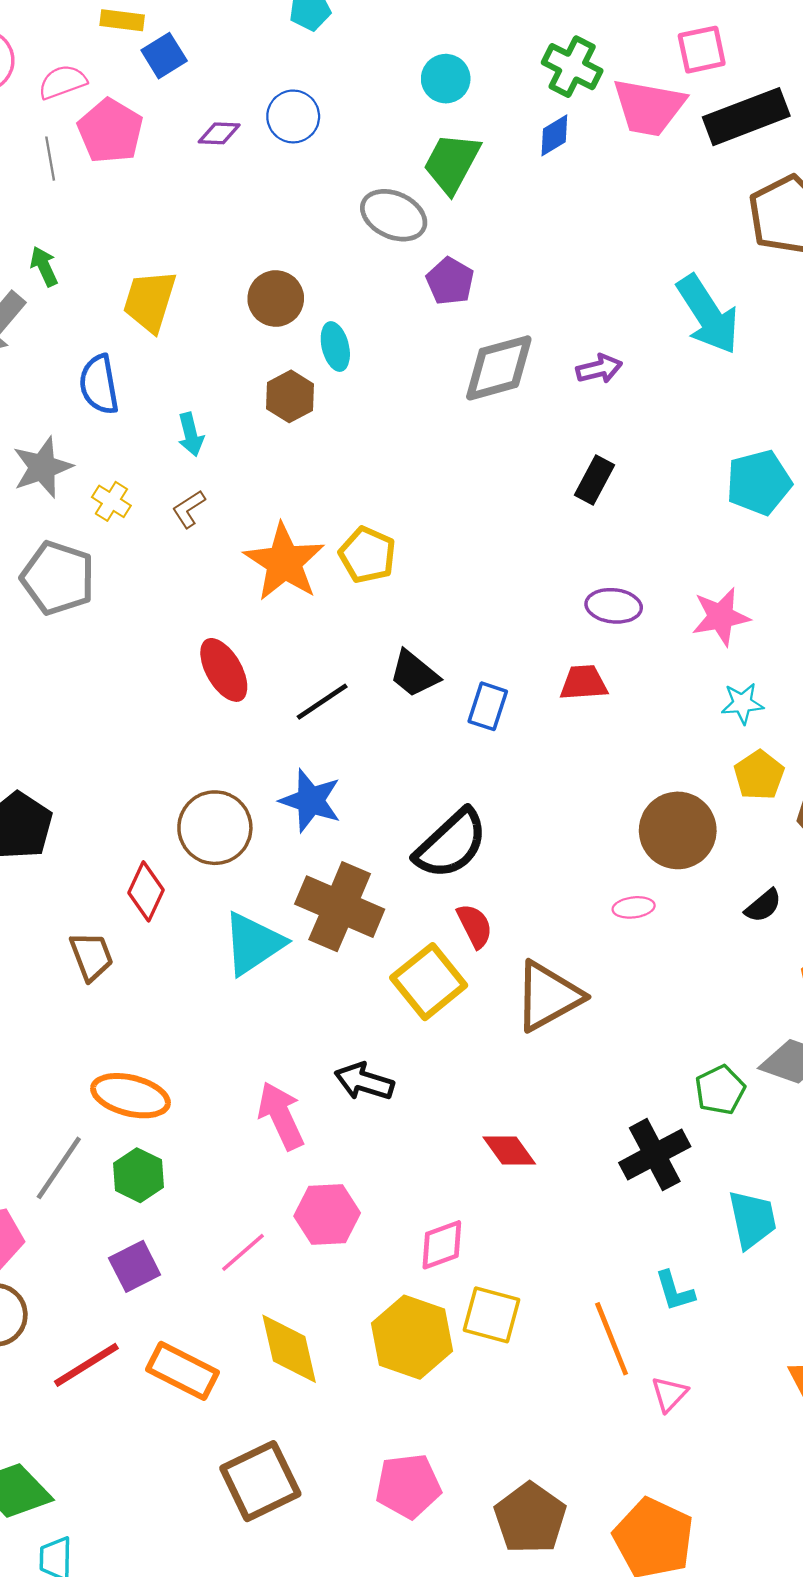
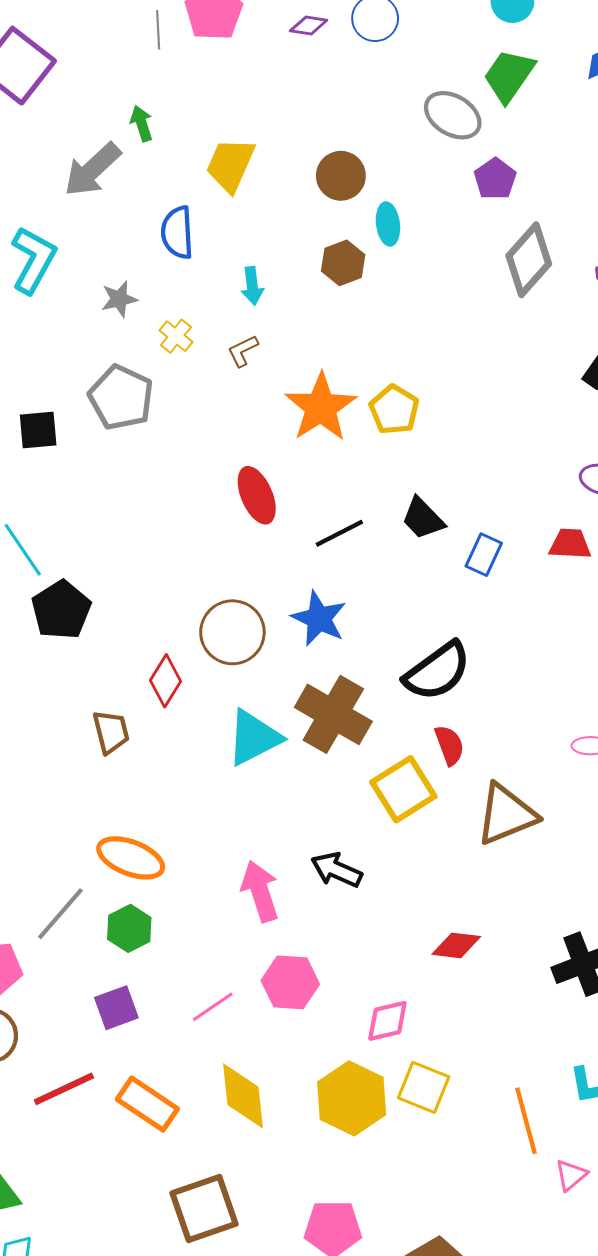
gray diamond: (499, 368) -> (529, 260), turned -40
gray star: (42, 467) -> (119, 299), size x0.7
red diamond: (509, 1151) -> (456, 945), turned -54

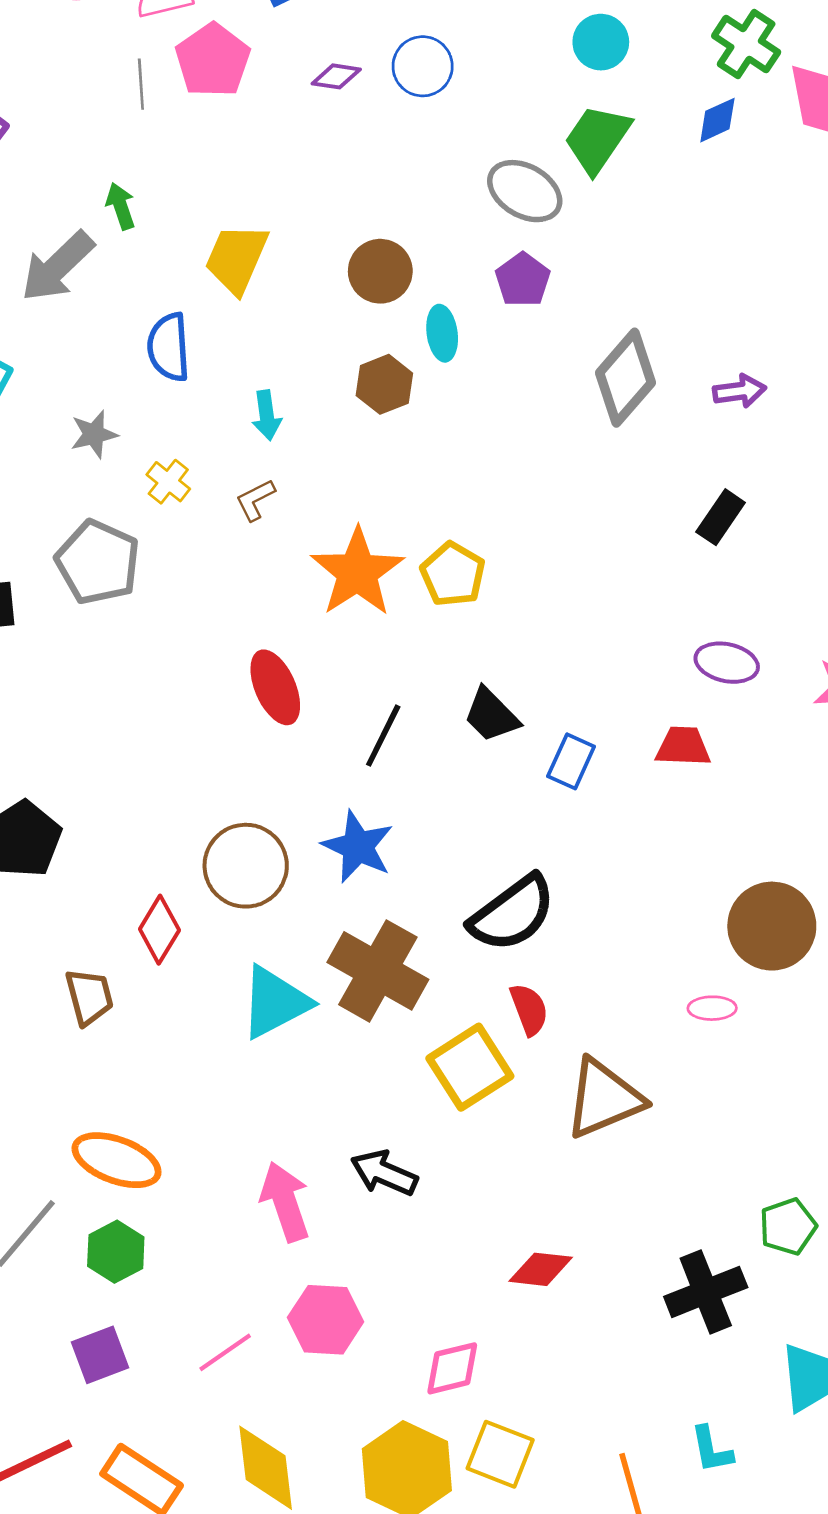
purple pentagon: (495, 179) -> (523, 280), moved
black line: (339, 533) -> (383, 736), turned -36

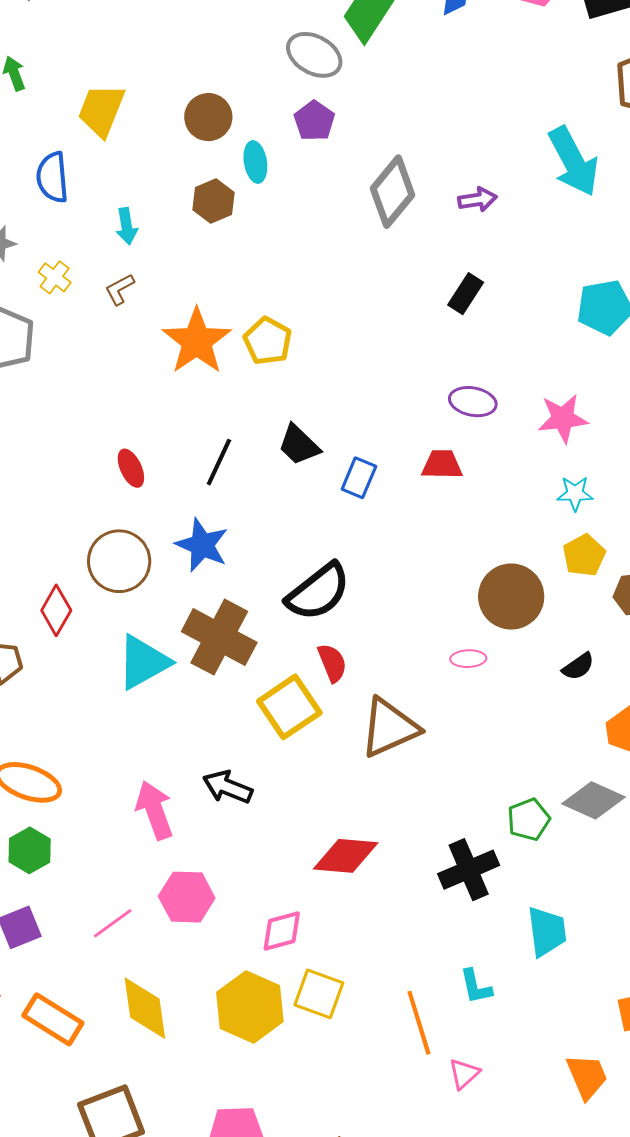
red ellipse: (275, 687) -> (131, 468), moved, size x0.7
red diamond: (541, 1269) -> (346, 856), size x1.4

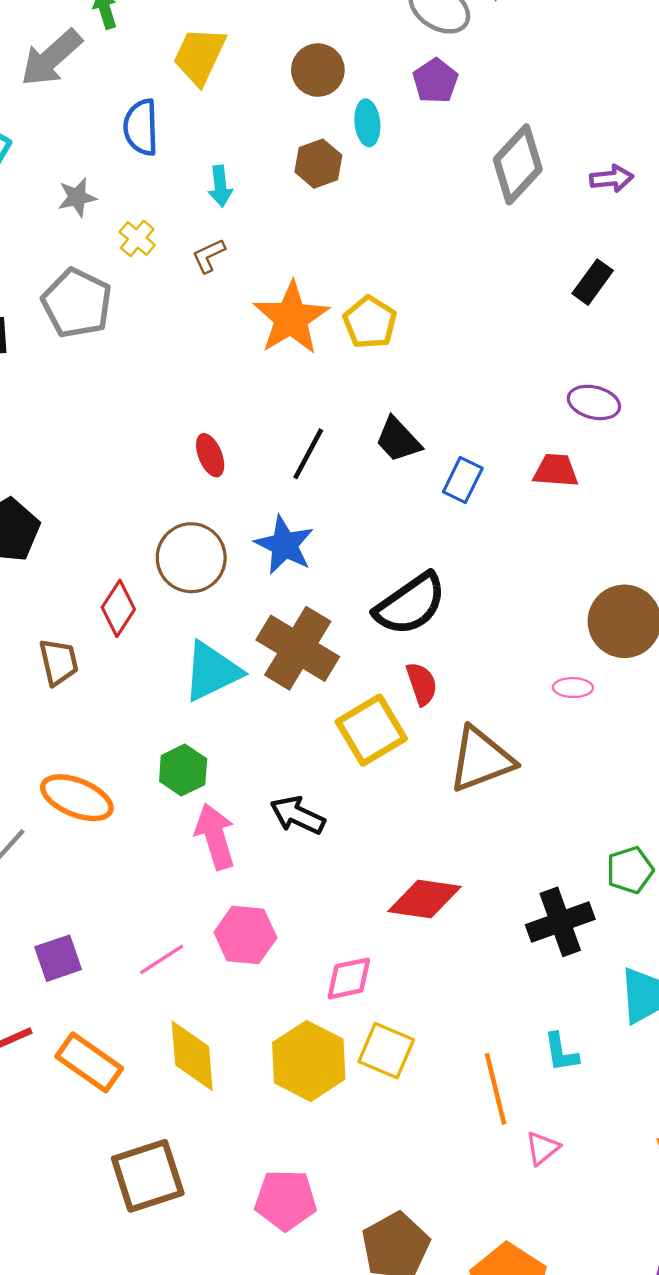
green hexagon: (30, 850) -> (183, 770), moved

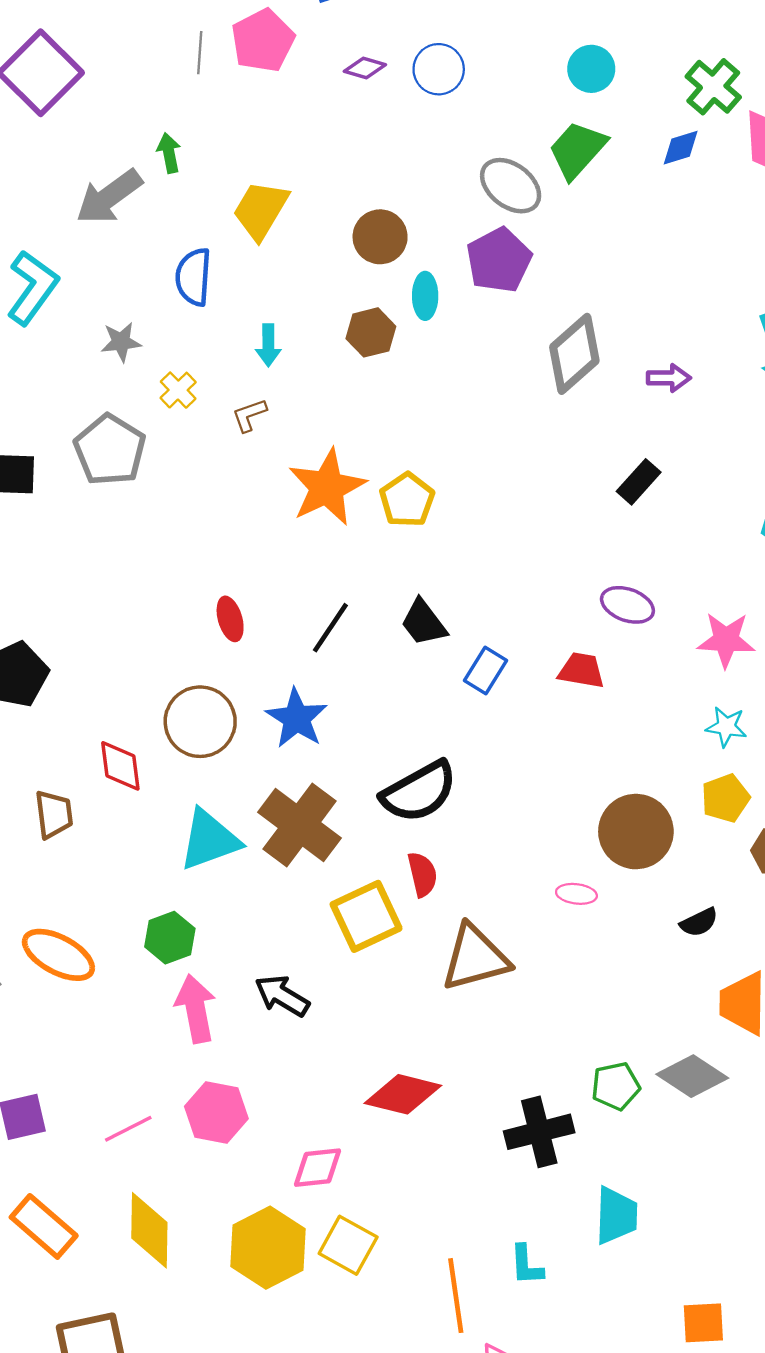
purple pentagon: (435, 81) -> (499, 260), size x1.4
red diamond: (118, 608) -> (120, 766), turned -46

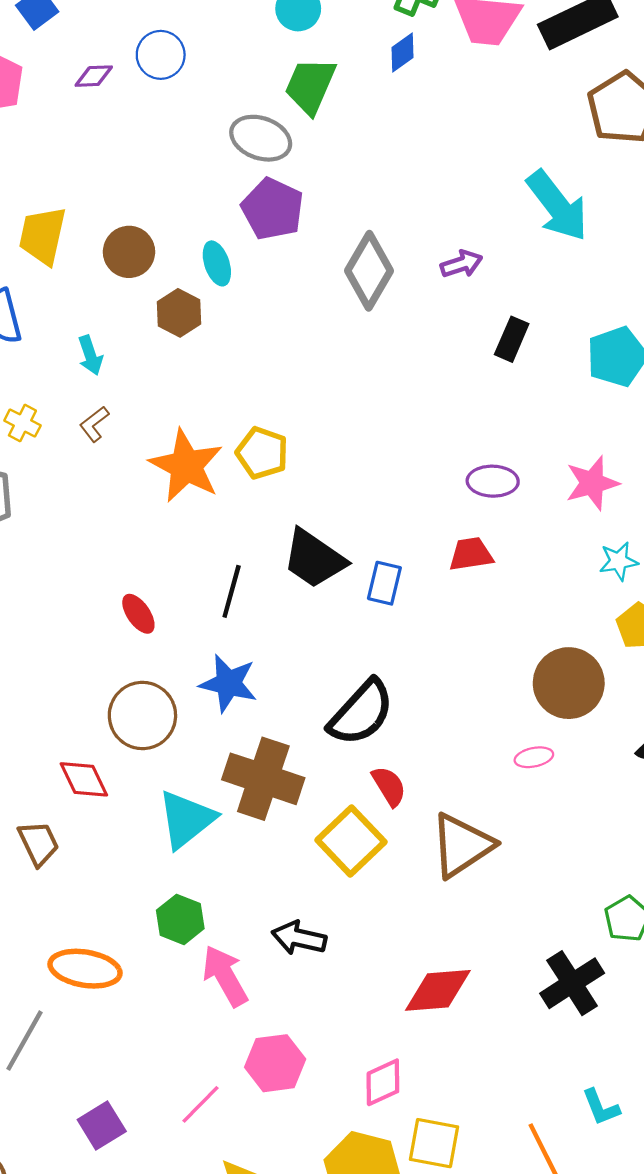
brown circle: (380, 237) -> (129, 252), moved
black rectangle: (639, 482) -> (512, 339), moved
black trapezoid: (424, 623) -> (314, 559), size x1.4

